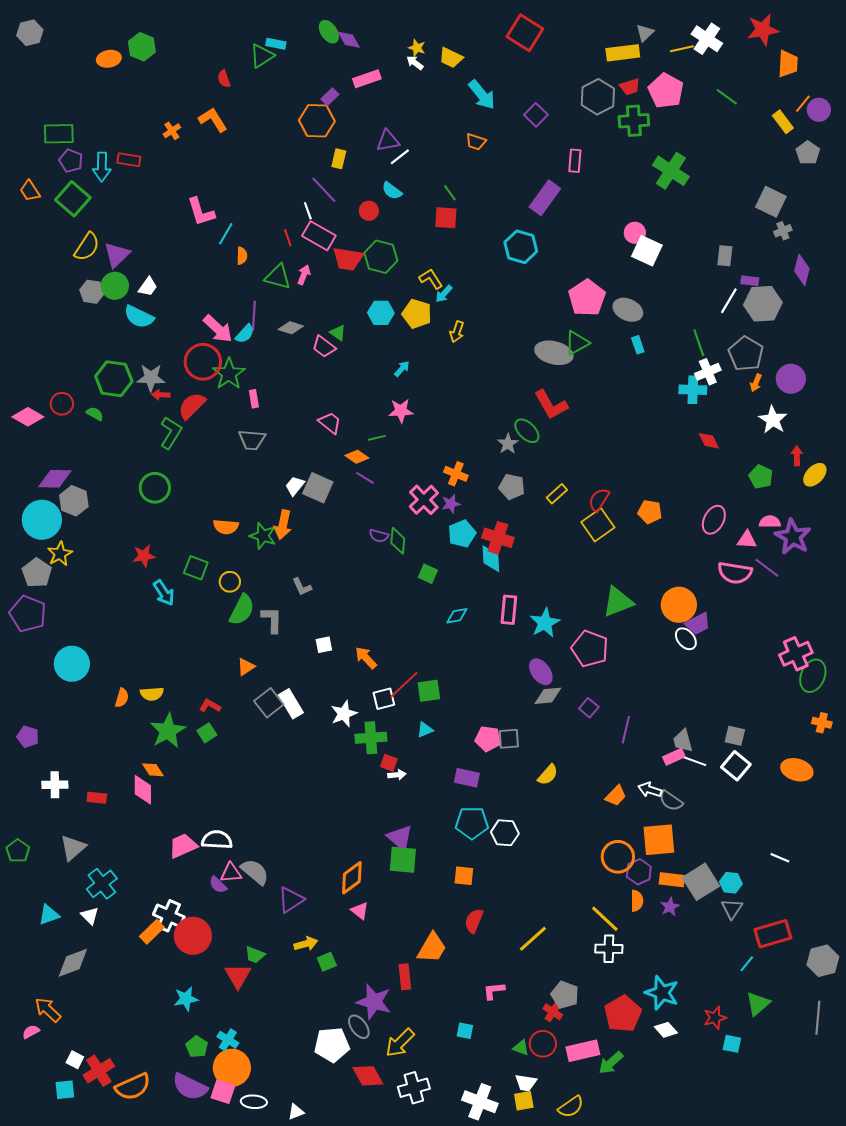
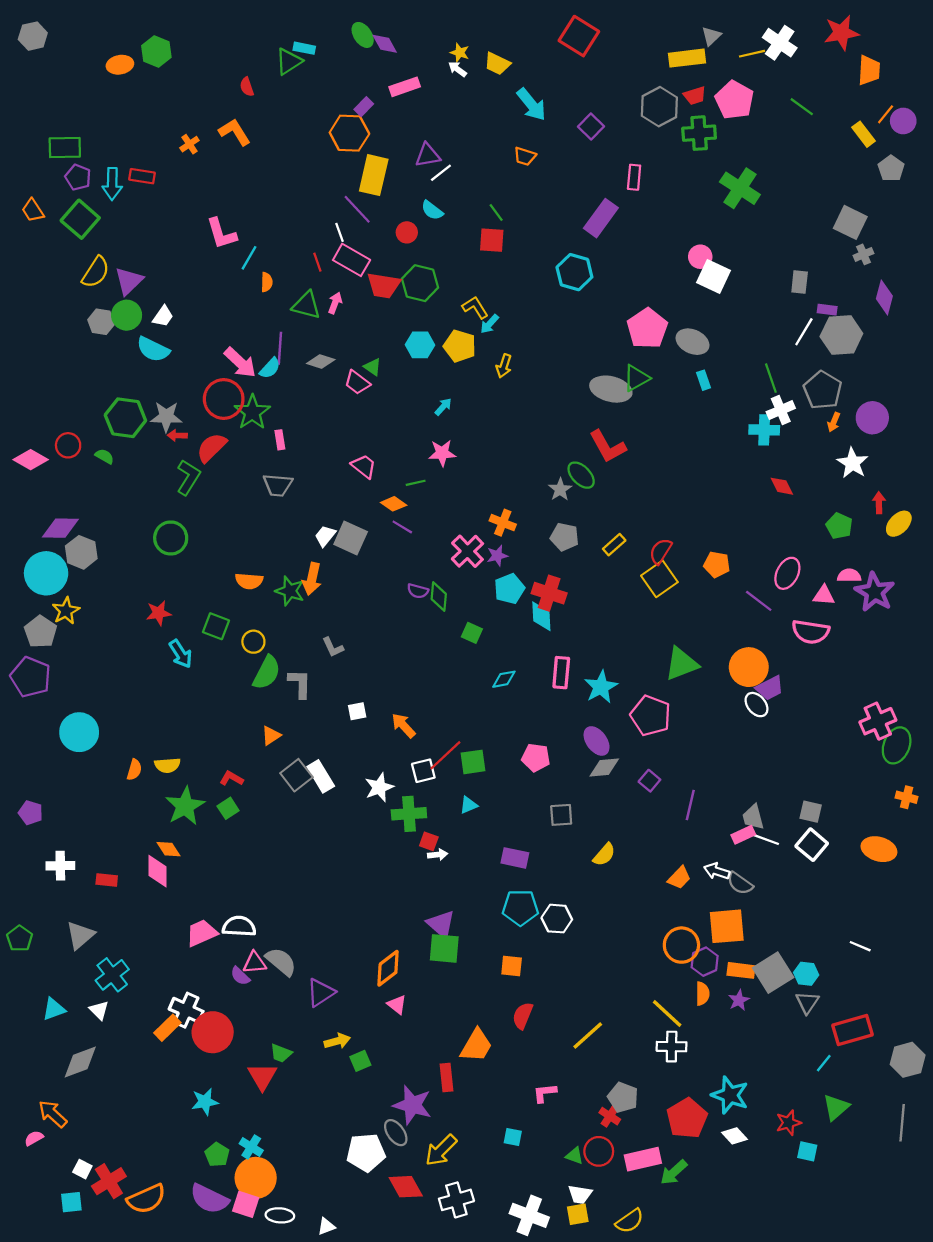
yellow rectangle: (339, 159) -> (374, 175), size x1.8
purple line: (767, 568) -> (759, 601), moved
pink pentagon: (488, 739) -> (536, 758), moved

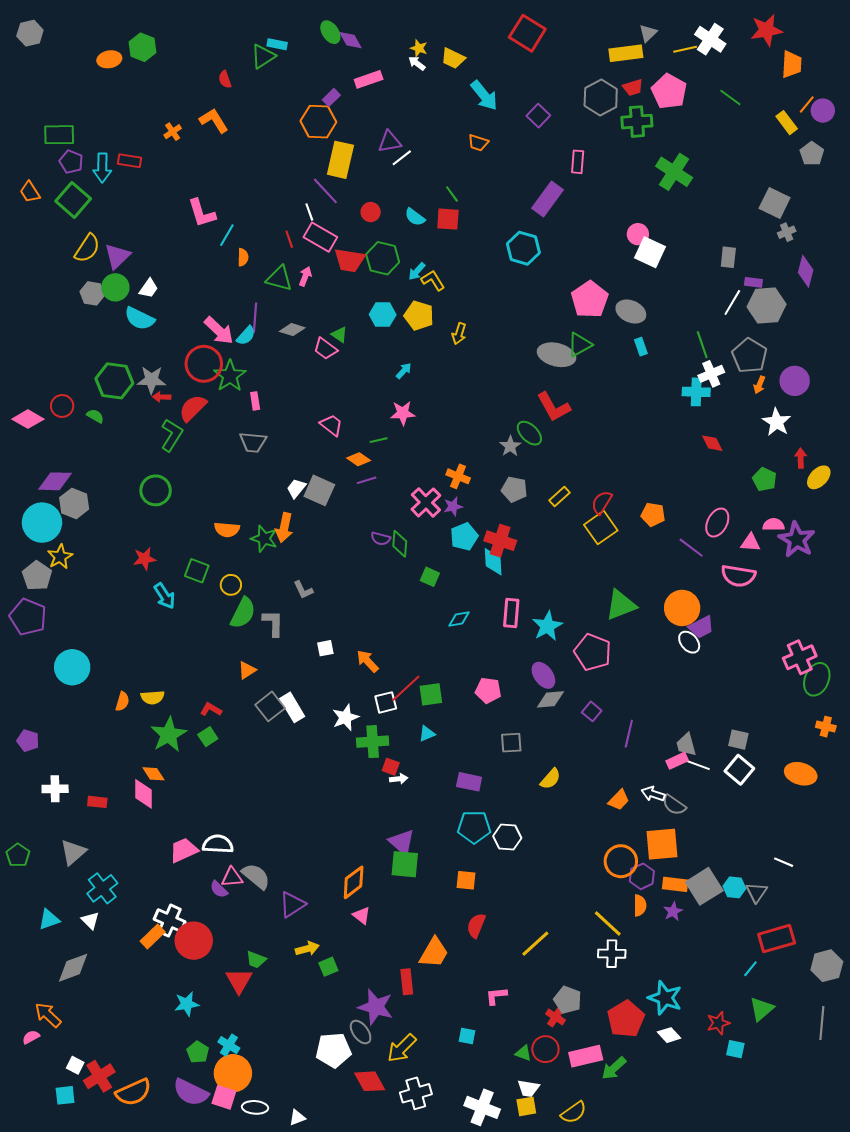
cyan semicircle: (432, 210) -> (415, 217), moved
cyan arrow: (490, 324) -> (417, 271), moved
purple line: (402, 527) -> (367, 480), turned -48
gray triangle: (807, 1002) -> (756, 892), moved

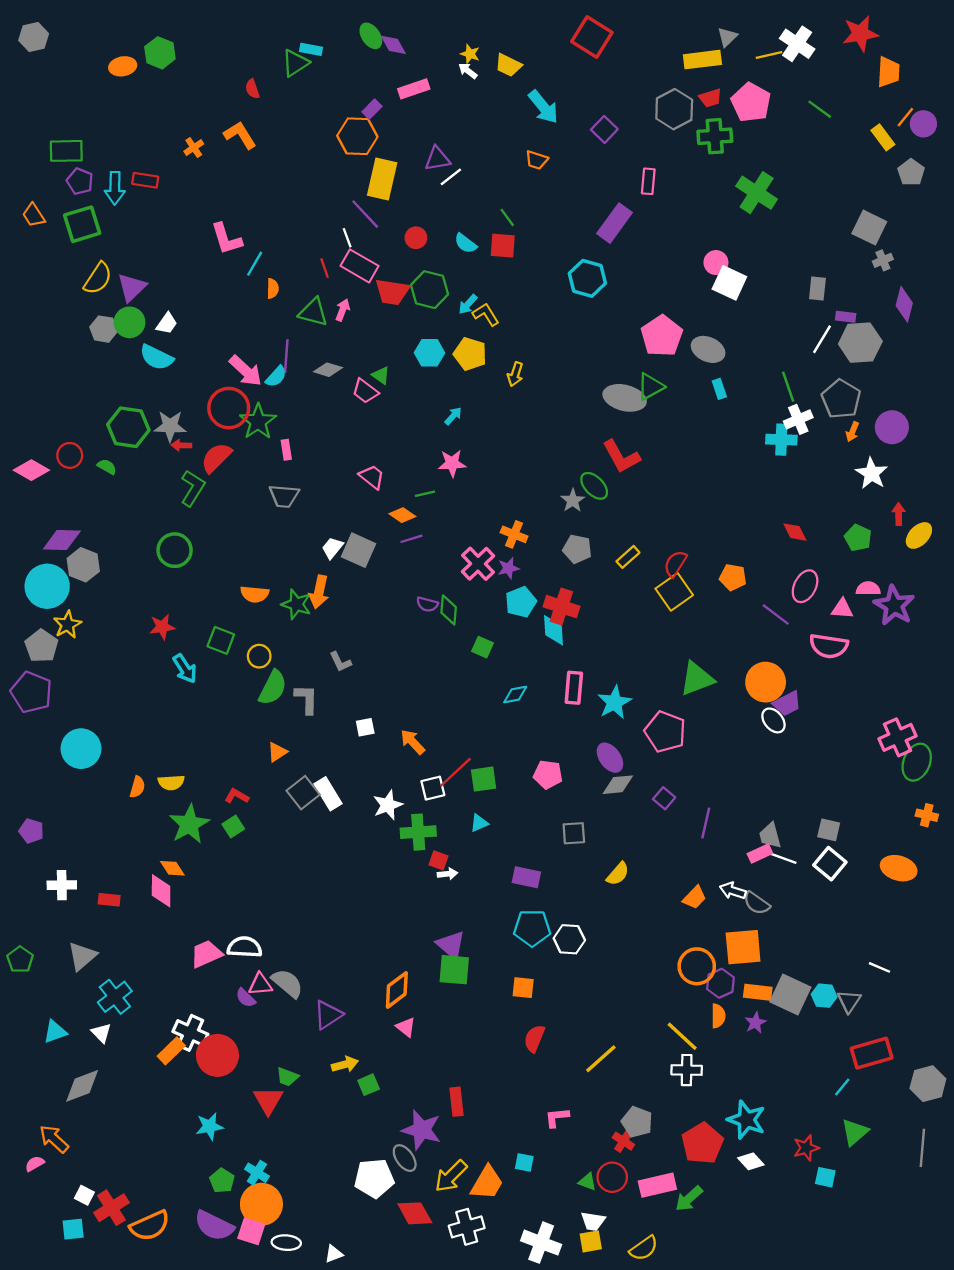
green square: (73, 200) -> (82, 224), turned 32
red diamond: (712, 443) -> (795, 532), moved
gray square: (704, 886) -> (790, 994), turned -33
orange trapezoid: (434, 953) -> (487, 1183), moved

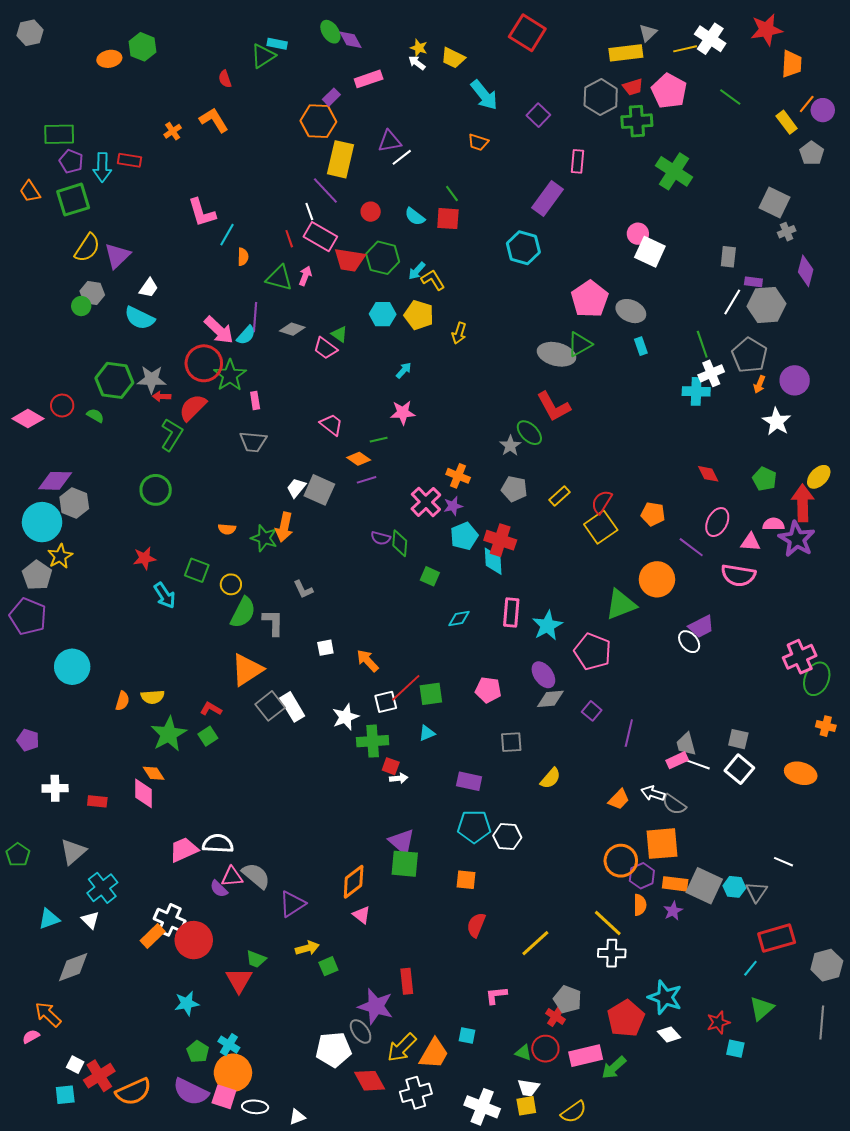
green circle: (129, 322) -> (81, 306), moved, size x0.7
red arrow: (899, 514) -> (803, 503), moved, size x1.8
orange semicircle: (255, 594) -> (227, 529), size x0.7
orange circle: (766, 682) -> (657, 579), moved
orange triangle: (277, 752) -> (247, 670), size x1.8

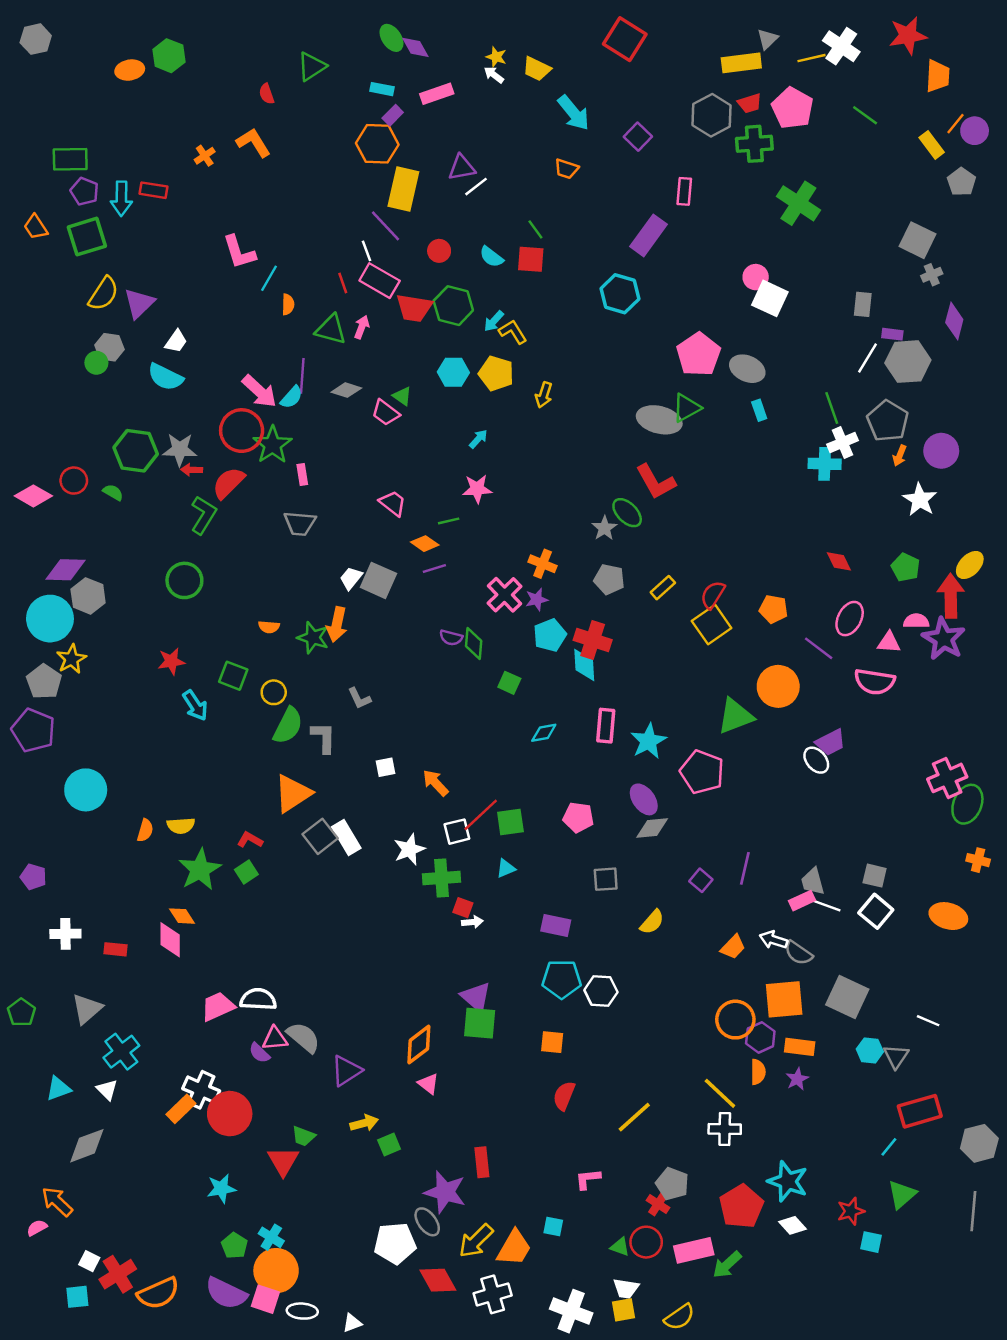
cyan rectangle: (277, 44) -> (382, 89), moved
purple square: (592, 711) -> (701, 880), moved
gray square: (704, 886) -> (847, 997), moved

